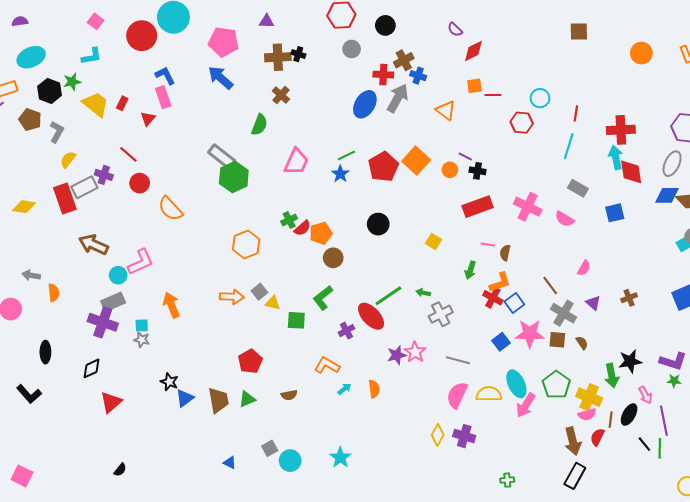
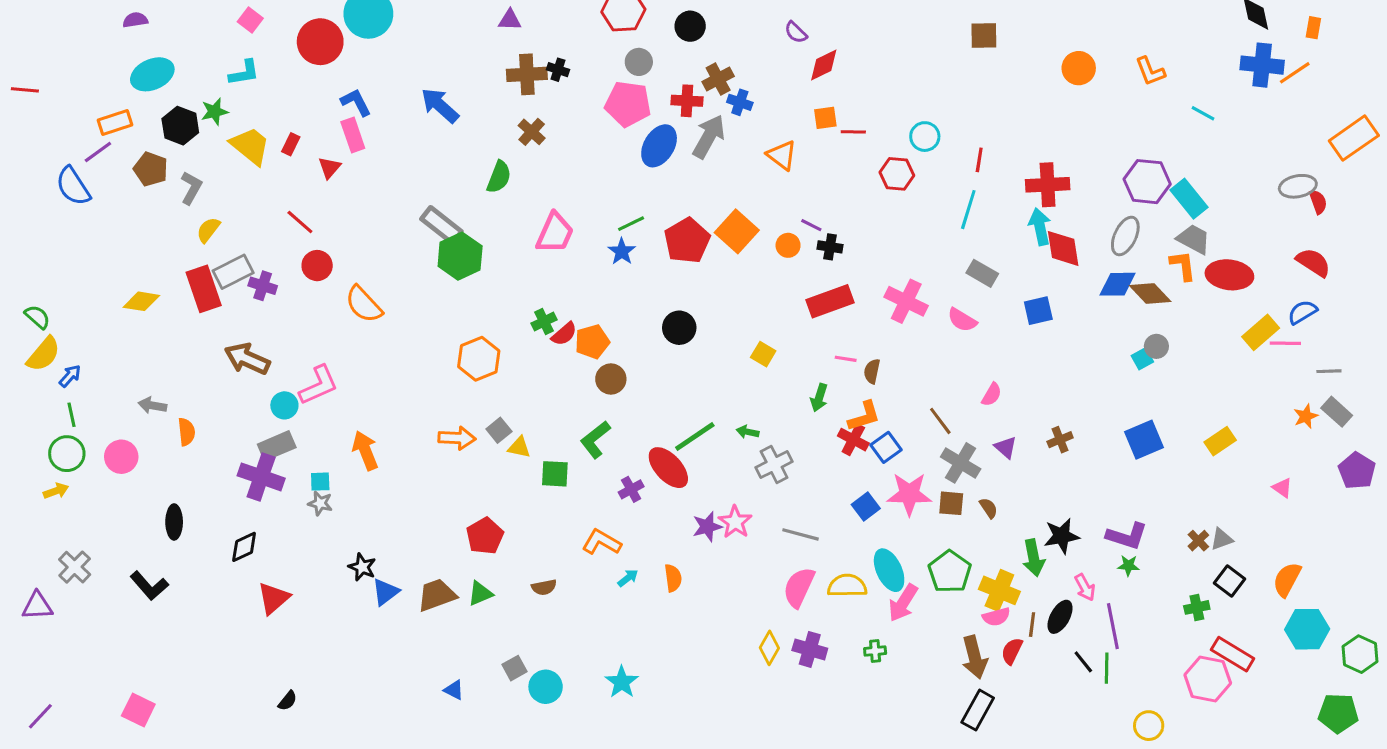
pink pentagon: (224, 42) -> (628, 104), moved
purple cross: (104, 175) -> (263, 286), moved
brown trapezoid: (218, 400) -> (437, 595), turned -100
green cross: (507, 480) -> (875, 651), moved

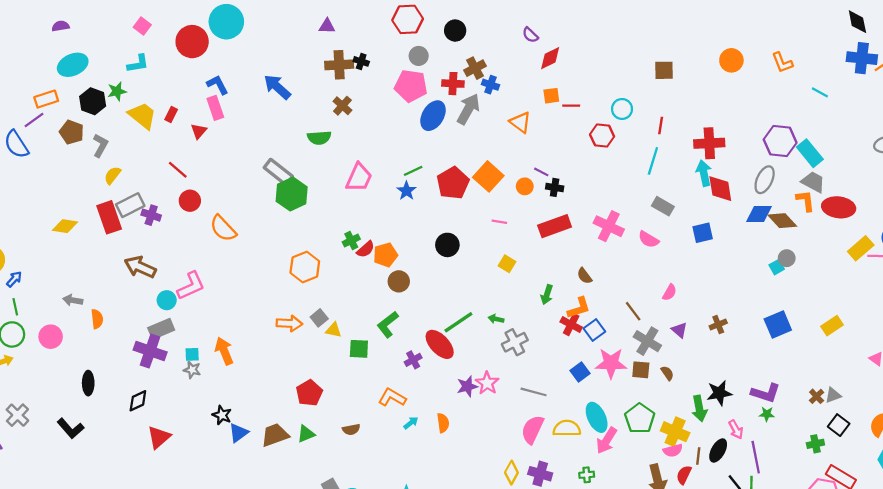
brown square: (984, 35) -> (664, 70), moved
green semicircle: (499, 177) -> (319, 138), turned 65
pink line: (846, 359) -> (499, 222), moved
brown semicircle: (872, 371) -> (584, 276), turned -49
orange arrow: (365, 450) -> (224, 351), moved

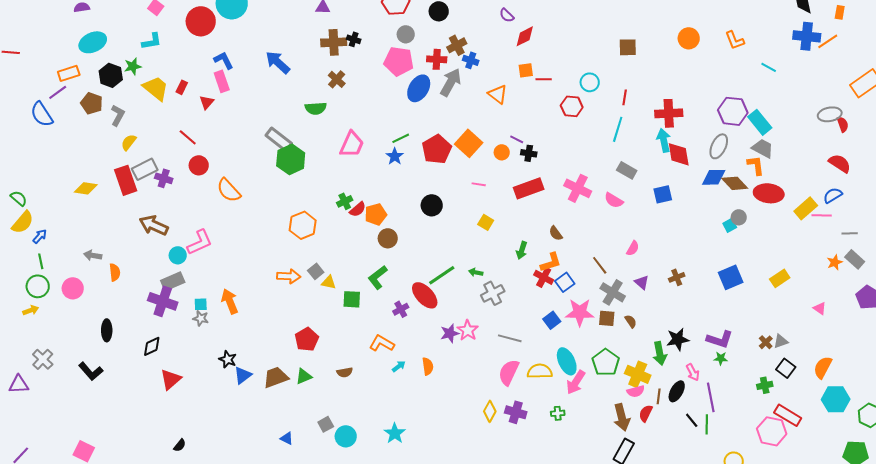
red ellipse: (839, 207) -> (769, 193), moved

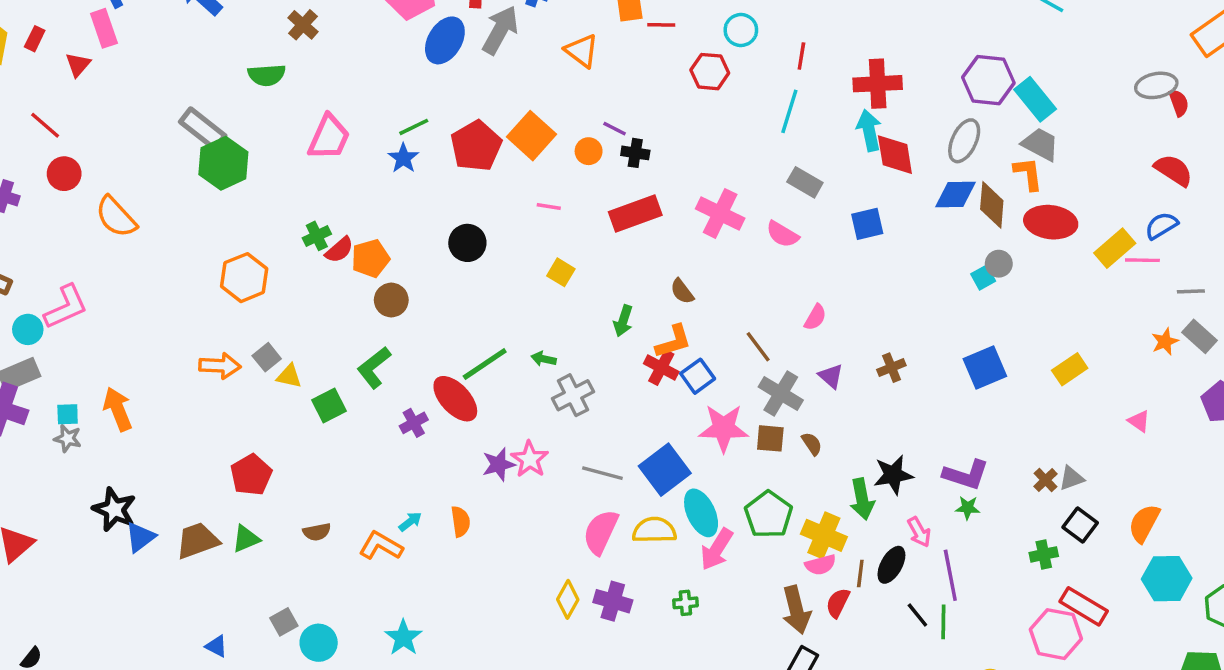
brown diamond: (735, 183) -> (992, 205), turned 48
green square: (352, 299) -> (329, 406), turned -30
blue square: (552, 320) -> (665, 470), moved, size x1.6
orange L-shape: (382, 343) -> (381, 546), moved
black star: (228, 359) -> (114, 509), size x1.4

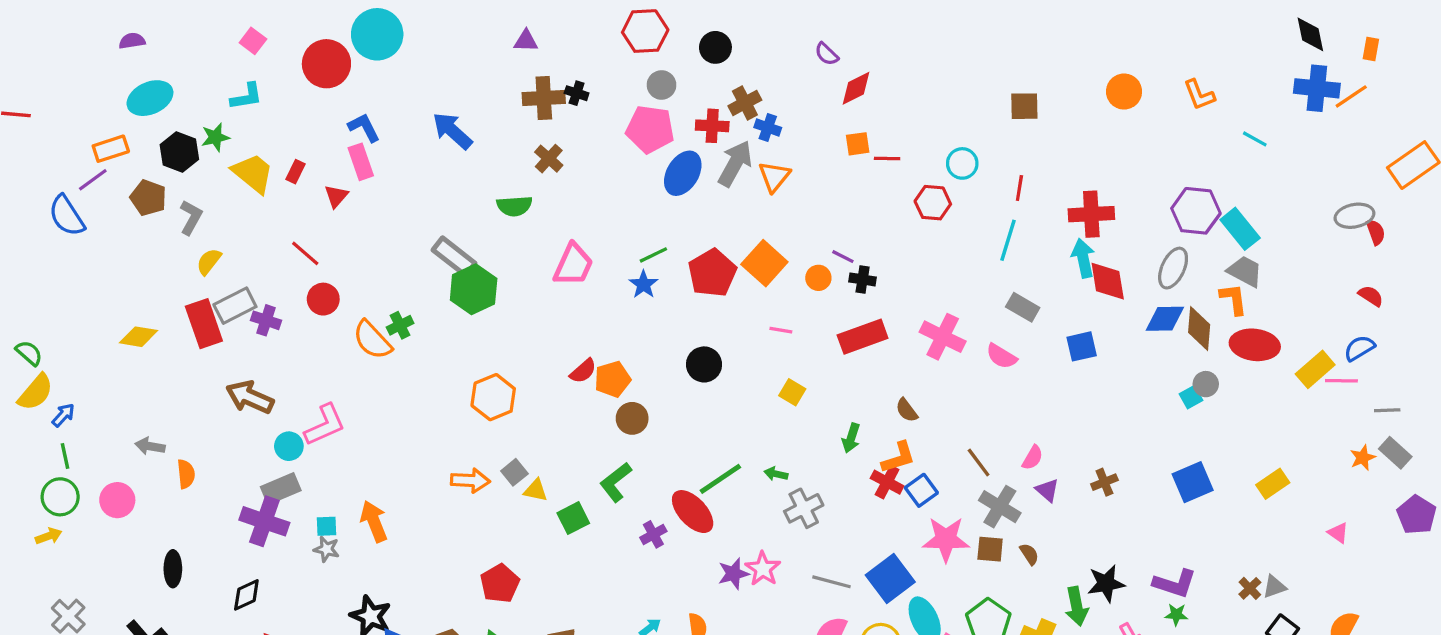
orange triangle: (582, 51) -> (774, 177), moved, turned 32
red semicircle: (1174, 170) -> (1371, 296), size x0.7
green cross: (317, 236) -> (400, 325), moved
pink semicircle: (815, 317) -> (1033, 458), moved

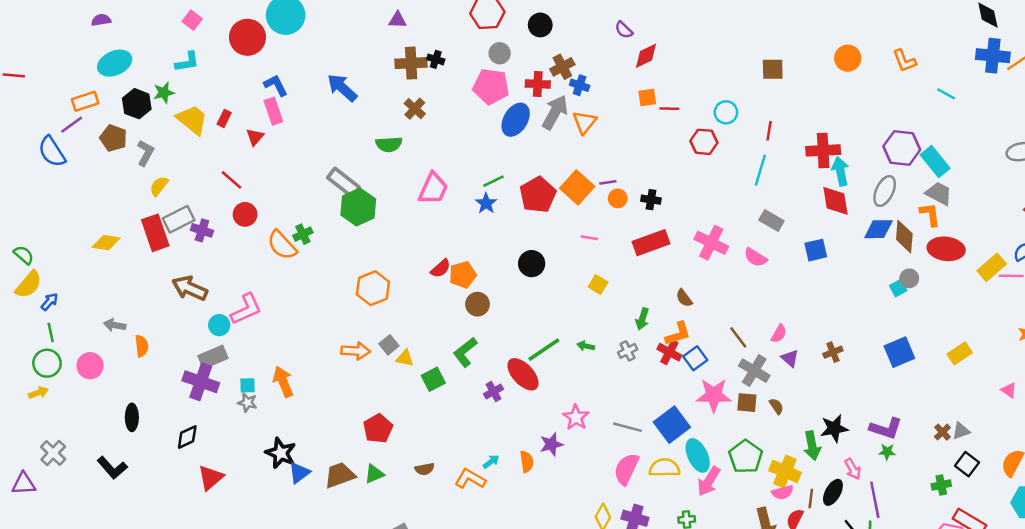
purple line: (843, 257) -> (608, 182), moved, turned -35
cyan arrow: (1083, 258) -> (840, 171), moved
gray cross: (804, 508) -> (628, 351), moved, size x0.7
purple star: (733, 574) -> (551, 444), moved

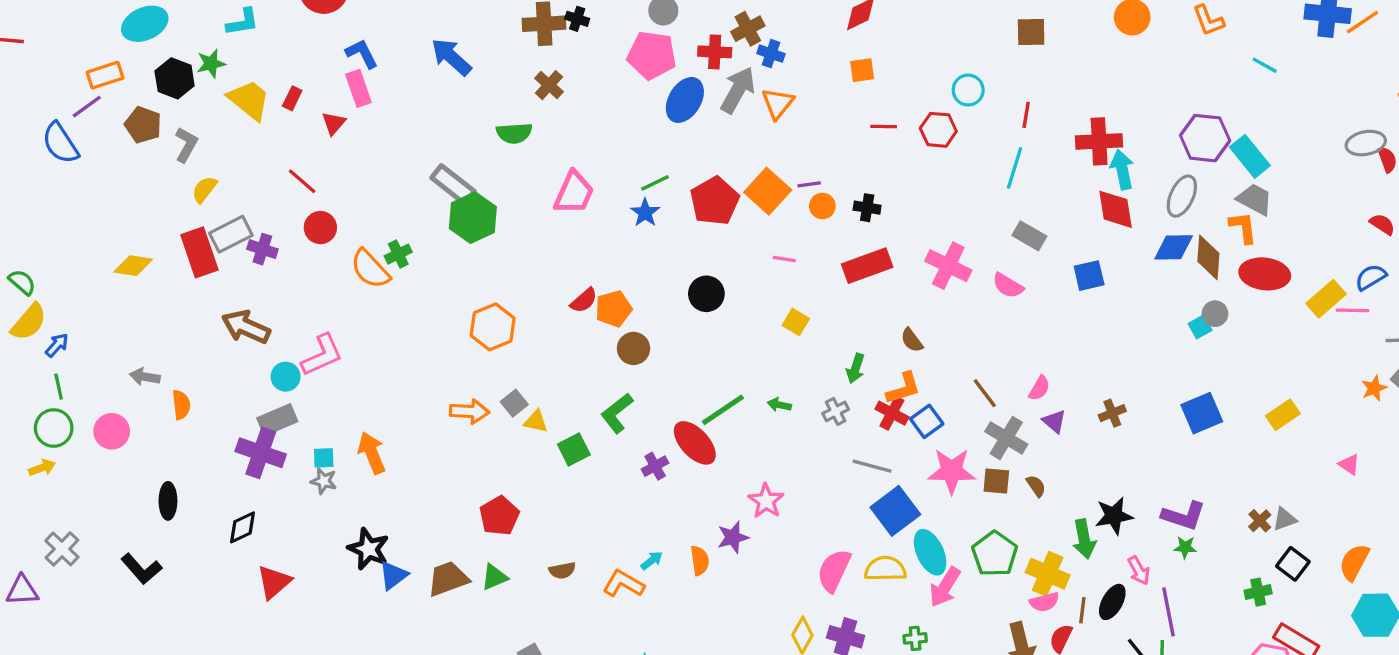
red line: (669, 109) -> (884, 126), moved
gray line: (628, 427) -> (872, 466), moved

